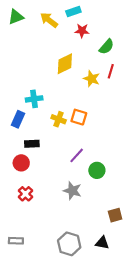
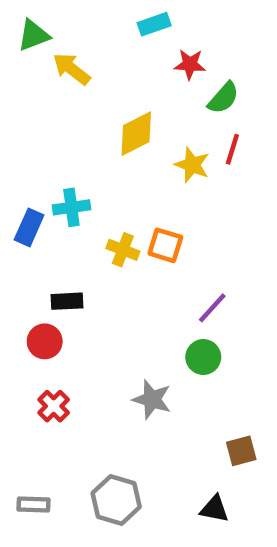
yellow arrow: (49, 20) -> (71, 69), moved
red star: (82, 31) -> (190, 64), moved
blue rectangle: (18, 119) -> (29, 227), moved
purple line: (77, 155) -> (212, 308), moved
gray hexagon: (69, 244) -> (116, 500), moved

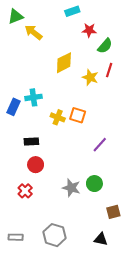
red circle: (45, 341) -> (36, 165), moved
green circle: (203, 357) -> (94, 184), moved

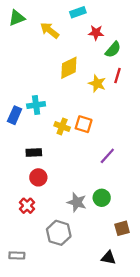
yellow arrow: (33, 32) -> (50, 30), moved
gray hexagon: (54, 235) -> (59, 233), moved

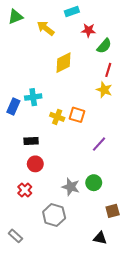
yellow star: (97, 84) -> (104, 90), moved
gray rectangle: (17, 255) -> (15, 236), turned 40

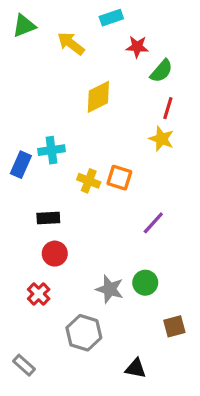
black triangle: (100, 238) -> (136, 368), moved

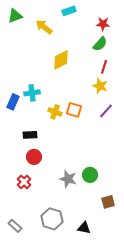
red star: (137, 47) -> (103, 24), moved
purple line: (153, 223) -> (106, 111), moved
gray hexagon: (84, 333) -> (52, 219), moved

